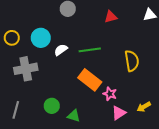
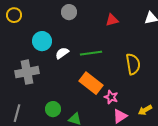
yellow circle: (12, 38) -> (14, 15), moved

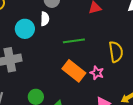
white semicircle: (62, 53) -> (45, 19), moved, turned 128
pink star: (111, 97) -> (97, 73), moved

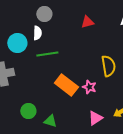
green line: (74, 41) -> (47, 54), moved

